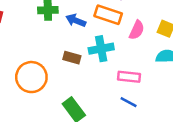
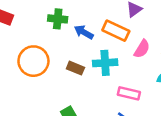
orange circle: (31, 77) -> (33, 61), moved

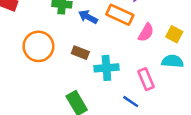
cyan cross: (105, 63) -> (106, 68), moved
pink rectangle: (129, 93) -> (146, 79), moved, turned 55

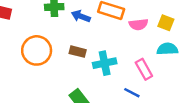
pink semicircle: (146, 33) -> (138, 24), turned 60

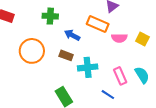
blue arrow: (81, 16) -> (72, 35), moved
cyan semicircle: (167, 49) -> (142, 75), moved, turned 54

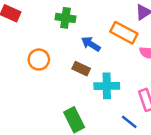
orange circle: (32, 51) -> (39, 59), size x0.7

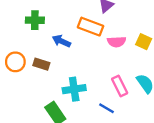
brown rectangle: (81, 69) -> (41, 64), moved
cyan cross: (107, 86) -> (74, 89), moved

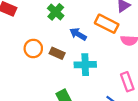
green cross: (35, 20) -> (56, 12), turned 35
cyan cross: (74, 89) -> (85, 65), moved

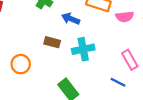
orange circle: (33, 49) -> (21, 64), moved

